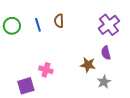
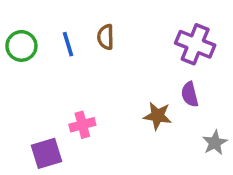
purple cross: (109, 25) -> (195, 44), turned -30
pink cross: (46, 70) -> (82, 125), turned -32
gray star: (104, 82) -> (215, 143), moved

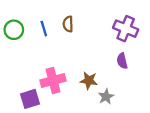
brown star: (158, 116) -> (89, 80), moved
pink cross: (82, 125) -> (53, 80), size x1.5
gray star: (215, 143) -> (106, 97), moved

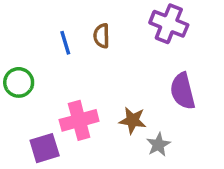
purple cross: (126, 29) -> (169, 24), moved
green circle: (14, 30) -> (19, 82), moved
purple semicircle: (122, 61) -> (183, 91), size x1.5

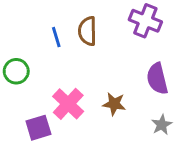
brown semicircle: (101, 36) -> (87, 31), size x1.4
pink cross: (79, 120) -> (68, 104), turned -32
gray star: (158, 145) -> (162, 125), moved

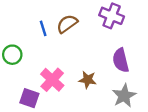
brown semicircle: (87, 31) -> (67, 24), turned 55
gray star: (162, 125) -> (124, 96), size x1.5
purple square: (38, 128) -> (29, 98), turned 36

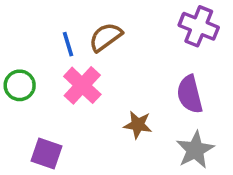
purple cross: (112, 16) -> (199, 26), moved
pink cross: (52, 80) -> (82, 85), moved

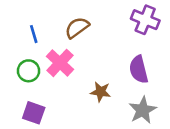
blue line: (68, 44) -> (34, 34), moved
green circle: (20, 85) -> (28, 71), moved

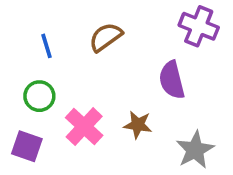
pink cross: (60, 63) -> (84, 127), moved
purple semicircle: (139, 69) -> (172, 80), moved
purple square: (34, 113) -> (27, 146), moved

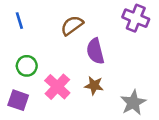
blue line: (47, 46) -> (19, 21), moved
purple semicircle: (172, 80) -> (95, 51), moved

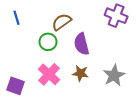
green circle: (27, 66) -> (48, 42), moved
gray star: (133, 103) -> (114, 75), moved

